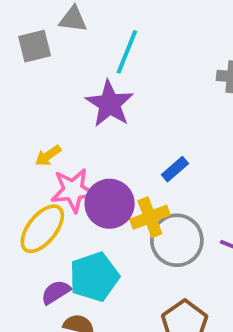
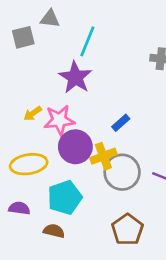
pink star: (73, 190) -> (59, 120), moved
yellow ellipse: (42, 229) -> (29, 164), turned 42
purple semicircle: (56, 292) -> (19, 208), moved, turned 40

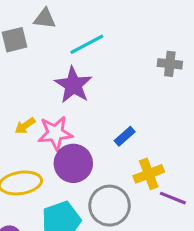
cyan line: (87, 41) -> (87, 44), turned 40
yellow cross: (103, 156) -> (149, 174), moved
gray circle: (122, 172) -> (110, 206), moved

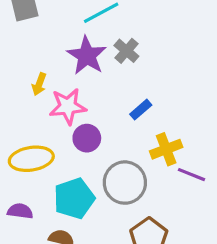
gray cross: (170, 64) -> (126, 51), moved, turned 35
yellow arrow: (25, 126) -> (39, 84), moved, turned -35
purple circle: (73, 163) -> (87, 138), size x0.7

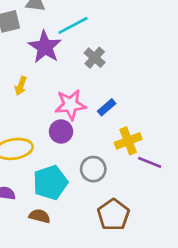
purple star: (87, 56) -> (45, 47), moved
pink star: (68, 106) -> (70, 105), moved
gray circle: (125, 183) -> (93, 169), size x0.7

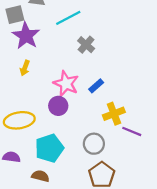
purple star: (45, 47) -> (26, 36), moved
pink star: (70, 105) -> (66, 84), turned 30
gray circle: (93, 169) -> (94, 144), moved

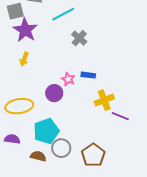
pink star: (66, 84) -> (68, 79), moved, size x0.6
blue rectangle: (96, 86) -> (88, 75), turned 48
gray circle: (94, 144) -> (61, 148), moved

